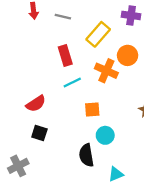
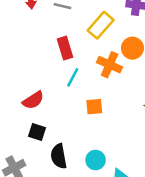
cyan line: (72, 82) -> (73, 77), turned -36
cyan circle: (105, 135) -> (96, 160), moved
black semicircle: (86, 155) -> (59, 156), moved

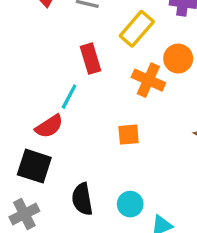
cyan line: (73, 77) -> (69, 97), moved
black square: (37, 132) -> (34, 166), moved, size x1.5

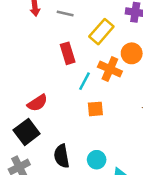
cyan line: (69, 97) -> (85, 81), moved
black square: (34, 166) -> (27, 132), turned 35

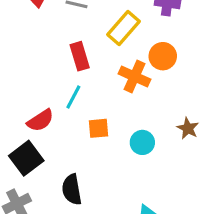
cyan line: (85, 81) -> (73, 97), moved
orange square: (95, 109) -> (98, 128), moved
cyan circle: (97, 160) -> (142, 142), moved

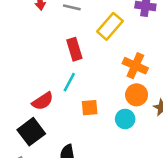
orange circle: (163, 56) -> (137, 95), moved
orange cross: (135, 77) -> (135, 66), moved

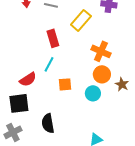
black square: (31, 132) -> (19, 103), turned 30

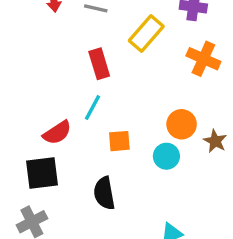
orange cross: (101, 51) -> (203, 59), moved
black semicircle: (48, 123) -> (104, 193), moved

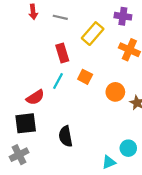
orange square: (119, 141) -> (85, 77), moved, turned 32
cyan circle: (166, 156) -> (128, 148), moved

